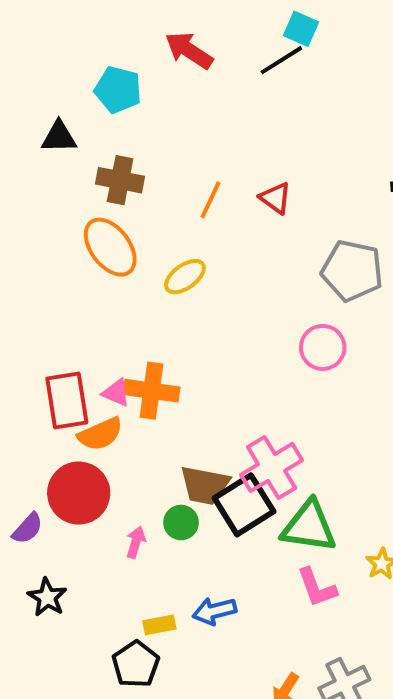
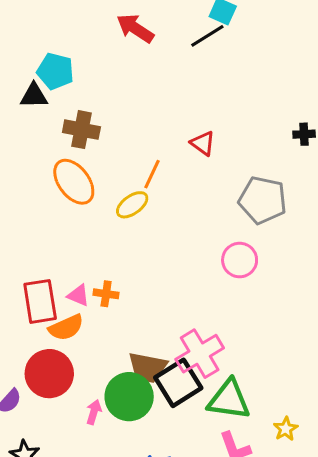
cyan pentagon: (118, 90) -> (55, 71), moved
orange line: (211, 200) -> (152, 174), moved
orange cross: (152, 391) -> (106, 294), size x0.6
green circle: (181, 523) -> (129, 397), size x1.8

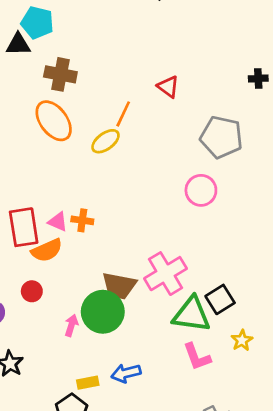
red circle: (49, 374) -> (32, 291), size x0.5
black square: (178, 383) -> (220, 299), moved, size x0.7

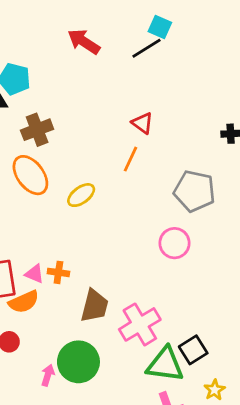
brown cross: (60, 74) -> (37, 130), turned -32
red triangle: (168, 87) -> (142, 123), moved
orange line: (123, 114) -> (130, 159), moved
brown trapezoid: (119, 286) -> (94, 306), moved, turned -87

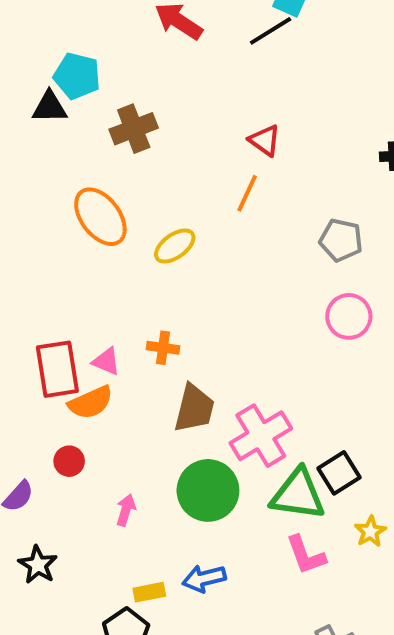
brown cross: (37, 130) -> (134, 129), moved
gray pentagon: (195, 191) -> (341, 240), size x0.7
pink circle: (174, 243) -> (349, 316), moved
orange cross: (58, 272) -> (163, 348), moved
green circle: (78, 362) -> (208, 490), moved

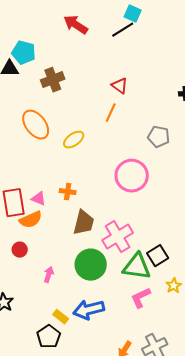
pink circle: (349, 316) -> (132, 176), moved, size x1.4
pink L-shape: (306, 555) -> (141, 298), turned 85
blue arrow: (204, 579) -> (89, 310), size x1.4
yellow rectangle: (149, 592) -> (61, 317), turned 49

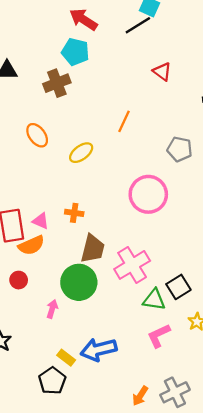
cyan pentagon: (24, 53) -> (75, 52), moved
red triangle: (120, 86) -> (162, 72), moved
orange ellipse: (36, 125) -> (37, 135), size x0.7
green circle: (91, 265) -> (79, 282), moved
green triangle: (137, 267) -> (154, 300), size x0.7

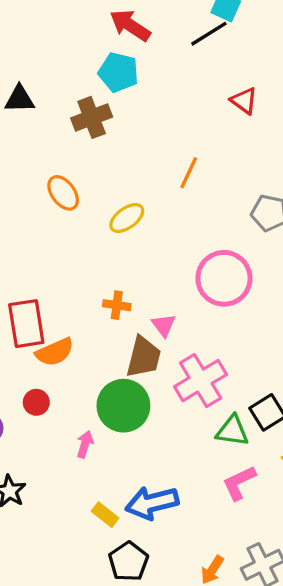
pink triangle: (41, 221) -> (164, 325), moved, turned 30
black pentagon: (52, 381) -> (128, 561), moved

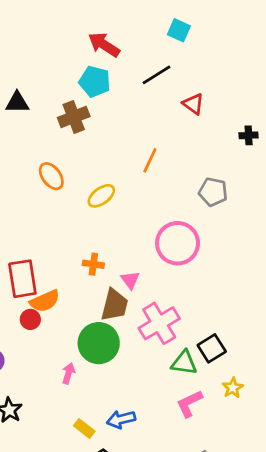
black line: (209, 34) -> (157, 75), moved
red circle: (36, 402) -> (30, 319), moved
blue arrow: (152, 503) -> (121, 419), size x0.7

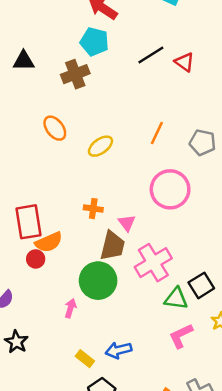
black line: (157, 75) -> (151, 55), moved
orange line: (150, 160) -> (157, 133), moved

